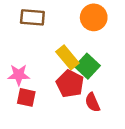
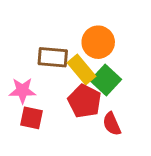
brown rectangle: (32, 17) -> (53, 57), moved
orange circle: (94, 17) -> (98, 42), moved

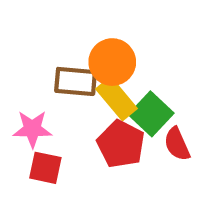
orange circle: (98, 42) -> (112, 62), moved
red semicircle: (112, 124) -> (177, 144), moved

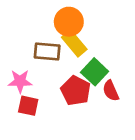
orange circle: (112, 62) -> (69, 22), moved
yellow rectangle: (117, 99) -> (74, 43), moved

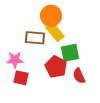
green square: (95, 72) -> (70, 53), turned 36
red semicircle: (111, 91) -> (79, 76), moved

